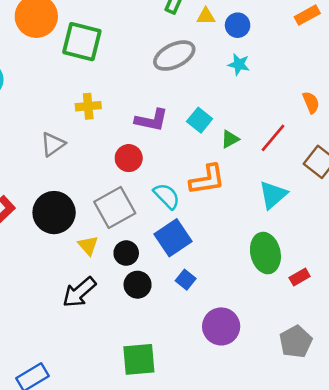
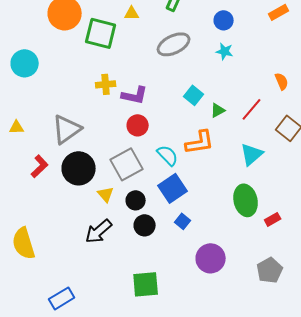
yellow triangle: (206, 16) -> (132, 13), moved
purple L-shape: (151, 120) -> (135, 95), moved
gray triangle: (53, 144) -> (67, 129), moved, size x1.5

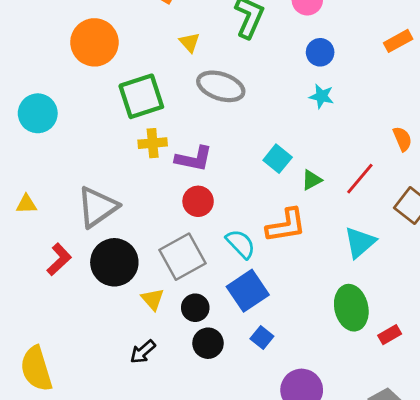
yellow triangle: (132, 13) -> (190, 42), turned 49
green square: (101, 33) -> (141, 96), moved, turned -32
gray ellipse: (174, 44) -> (221, 86), moved, turned 44
black arrow: (99, 231) -> (143, 352), size x0.7

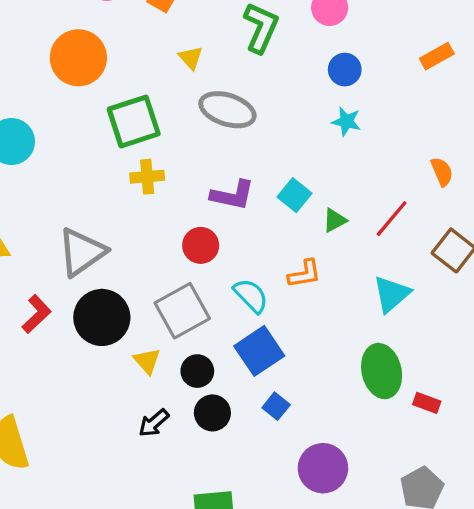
purple L-shape: (194, 159) -> (232, 195), moved
orange L-shape: (286, 225) -> (305, 274), size x0.7
red rectangle: (390, 335) -> (427, 403), turned 50
black arrow: (143, 352) -> (154, 423), moved

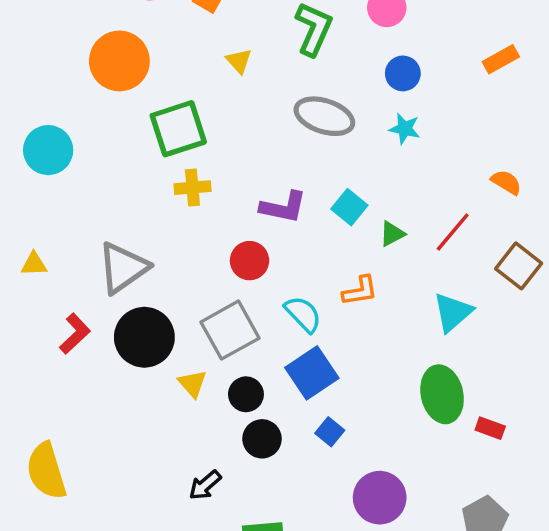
gray ellipse: (227, 110) -> (324, 116), moved
orange semicircle: (442, 172) -> (506, 182), turned -36
black arrow: (154, 423) -> (205, 485), moved

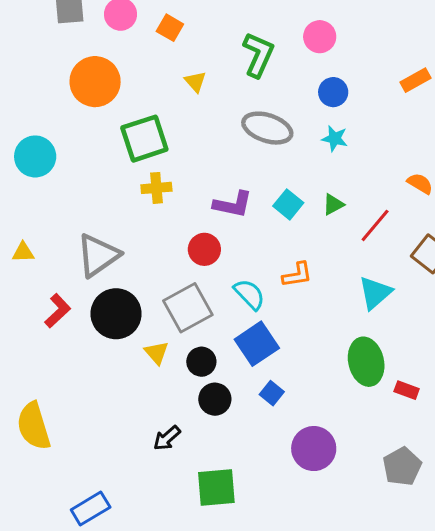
green triangle: (392, 234) -> (333, 204), moved

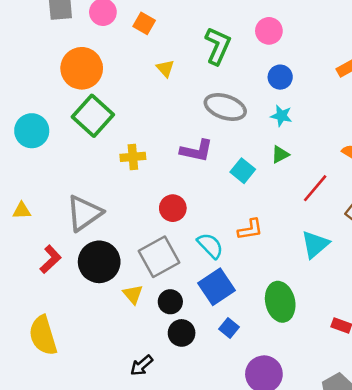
green square: (144, 139) -> (93, 116), moved, turned -30
purple L-shape: (233, 204) -> (197, 151), moved
green triangle: (333, 204) -> (280, 154), moved
green ellipse: (366, 362) -> (280, 302), moved
yellow semicircle: (34, 426) -> (43, 335), moved

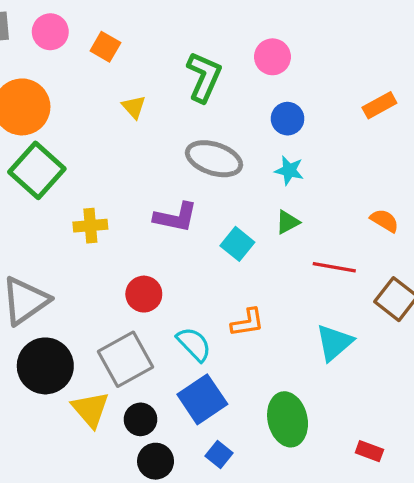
red line: (315, 188) -> (334, 267), turned 60
yellow triangle: (133, 294) -> (90, 409), size x1.4

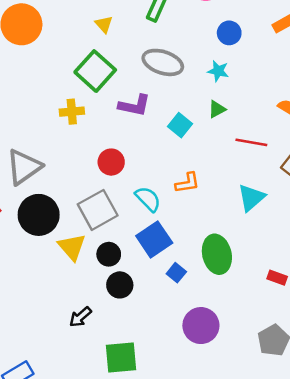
blue circle: (288, 119) -> (229, 33), moved
green square: (37, 170) -> (95, 71), moved
blue square: (219, 454) -> (176, 273), moved

